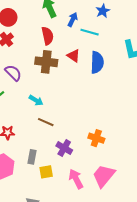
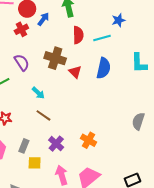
blue arrow: (73, 19) -> (43, 19), moved
cyan line: (90, 32) -> (102, 38), turned -42
red semicircle: (47, 36) -> (78, 35), moved
red triangle: (74, 56) -> (75, 72), moved

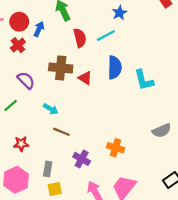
cyan L-shape: (139, 63) -> (144, 80), moved
gray semicircle: (138, 121) -> (162, 131), moved, turned -120
yellow square: (35, 163) -> (55, 189), moved

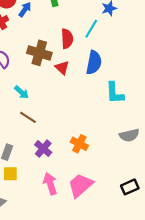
cyan line: (106, 35) -> (91, 29), turned -42
red semicircle: (80, 38) -> (67, 39), moved
cyan L-shape: (144, 80) -> (115, 93), moved

